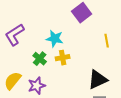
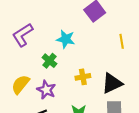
yellow cross: (63, 58) -> (83, 77), moved
purple star: (37, 86) -> (46, 90), turned -30

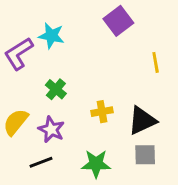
cyan star: (66, 39) -> (51, 36), moved

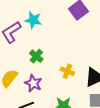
yellow cross: (102, 112) -> (67, 71), turned 32

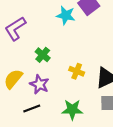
cyan star: (33, 20) -> (66, 15), moved

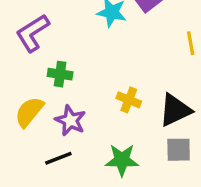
green cross: (43, 55) -> (60, 74), moved, turned -32

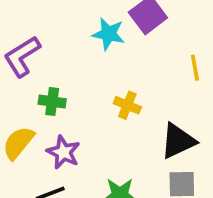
yellow cross: (129, 100) -> (127, 105), moved

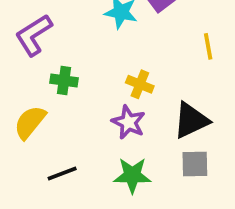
purple star: (63, 152) -> (128, 122), moved

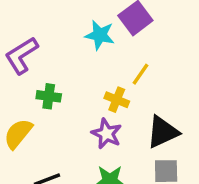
yellow line: (208, 46) -> (141, 74), moved, turned 45

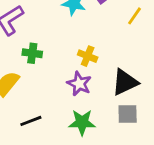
yellow line: (141, 74) -> (135, 16), moved

